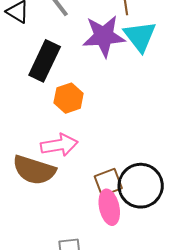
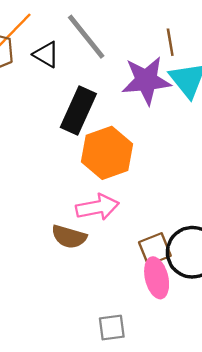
orange hexagon: (69, 98) -> (107, 153), size x1.5
brown semicircle: (34, 170) -> (69, 237), size x0.7

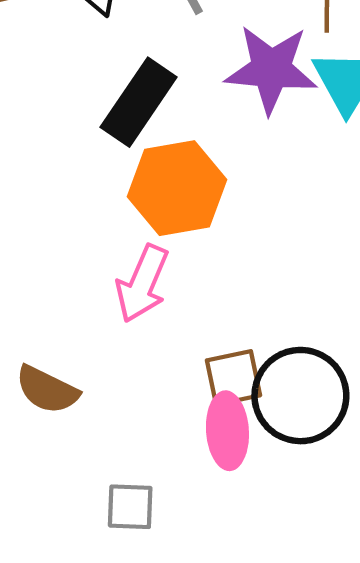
pink arrow: (97, 207) -> (142, 284), turned 114
brown semicircle: (69, 237) -> (47, 390), moved

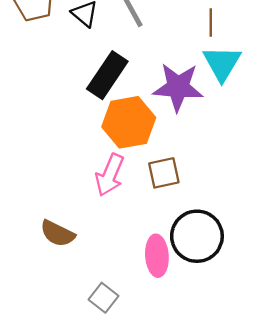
purple star: (271, 69) -> (178, 87), moved
brown square: (233, 378) -> (164, 173), moved
gray square: (130, 507) -> (104, 298), turned 36

